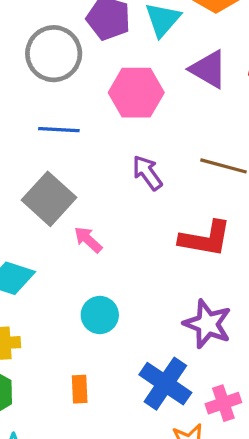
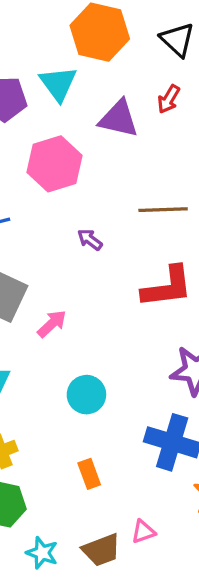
purple arrow: (147, 173) -> (90, 240), size x0.7
pink arrow: (88, 240) -> (52, 324), turned 112

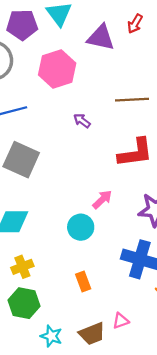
pink arrow: (52, 324) -> (102, 199), moved

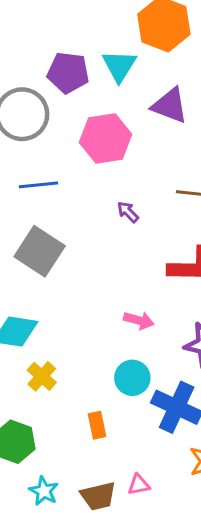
pink arrow: (102, 199) -> (139, 320), turned 50
cyan circle: (81, 227) -> (132, 378), moved
yellow cross: (22, 267) -> (42, 376), moved, turned -35

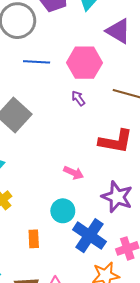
pink hexagon: (106, 138) -> (84, 63), moved
blue line: (38, 185) -> (37, 62), moved

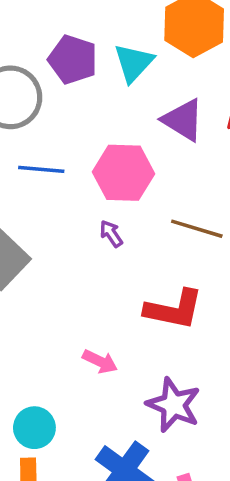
cyan circle: (63, 211) -> (34, 428), moved

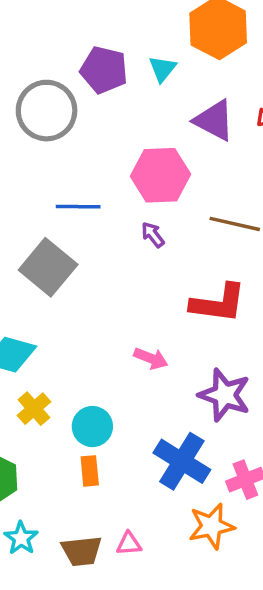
cyan triangle: (134, 63) -> (163, 69), size x0.7
blue line: (41, 169) -> (78, 207), moved

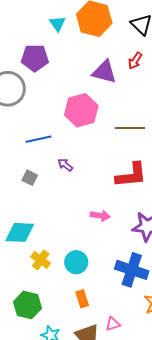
cyan triangle: (163, 69) -> (58, 24), moved
purple arrow: (153, 235) -> (65, 165), moved
gray square: (48, 267) -> (30, 178), size x0.5
orange rectangle: (90, 471) -> (82, 299), moved

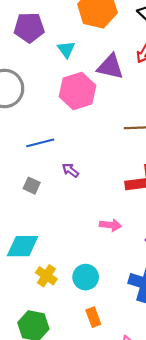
cyan triangle: (58, 24) -> (66, 49), moved
purple pentagon: (35, 58) -> (29, 28), moved
pink hexagon: (81, 110) -> (77, 91), moved

